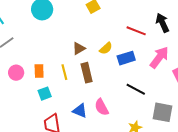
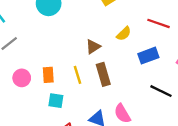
yellow semicircle: (106, 48) -> (124, 34), moved
cyan square: (45, 94) -> (56, 101), turned 32

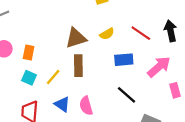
brown triangle: (93, 47) -> (76, 38), size x1.5
yellow line: (78, 75) -> (53, 77), moved, turned 42

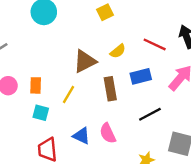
brown rectangle: (78, 66) -> (110, 89), moved
yellow line: (53, 77) -> (69, 95), moved
black line: (126, 95) -> (150, 114), turned -60

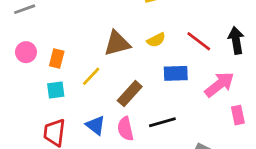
brown rectangle: (110, 89) -> (130, 94), moved, turned 40
cyan square: (41, 113) -> (56, 90), turned -35
black line: (150, 114) -> (162, 122), moved

